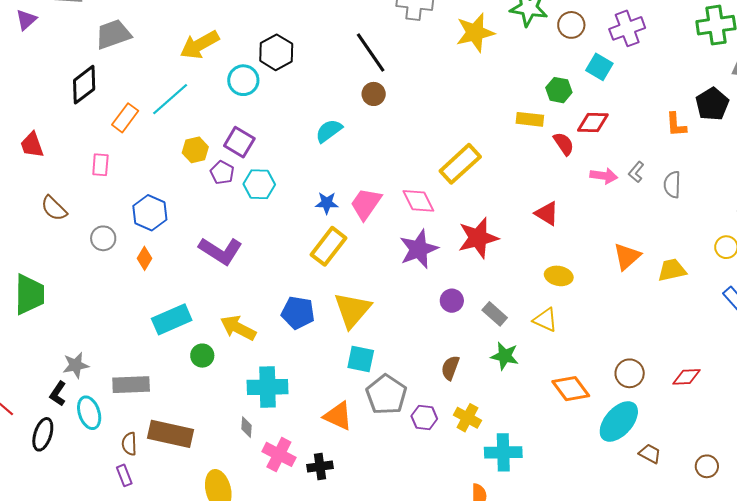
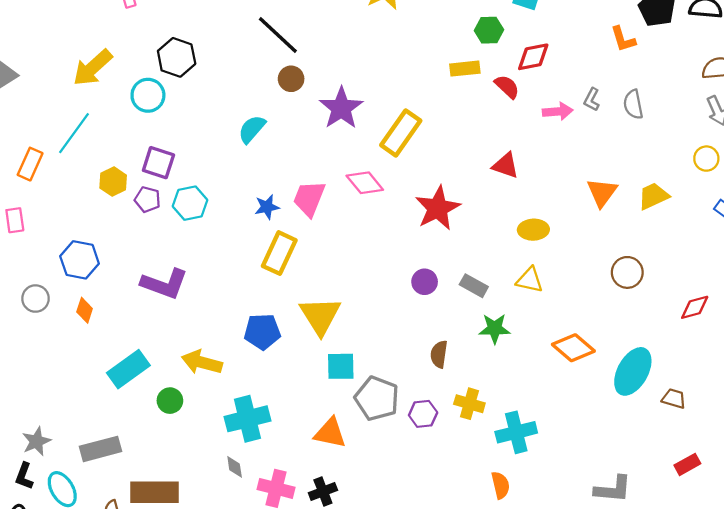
purple star: (419, 249) -> (341, 108), moved
brown circle: (630, 373) -> (627, 272), moved

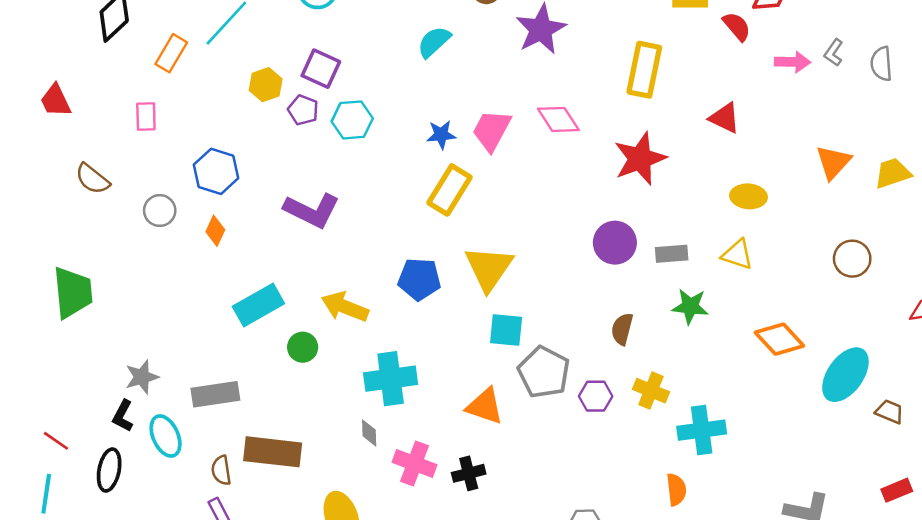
yellow rectangle: (401, 133) -> (644, 70), moved, turned -30
purple circle: (425, 282) -> (615, 243), size x1.4
gray rectangle: (474, 286) -> (672, 254), turned -40

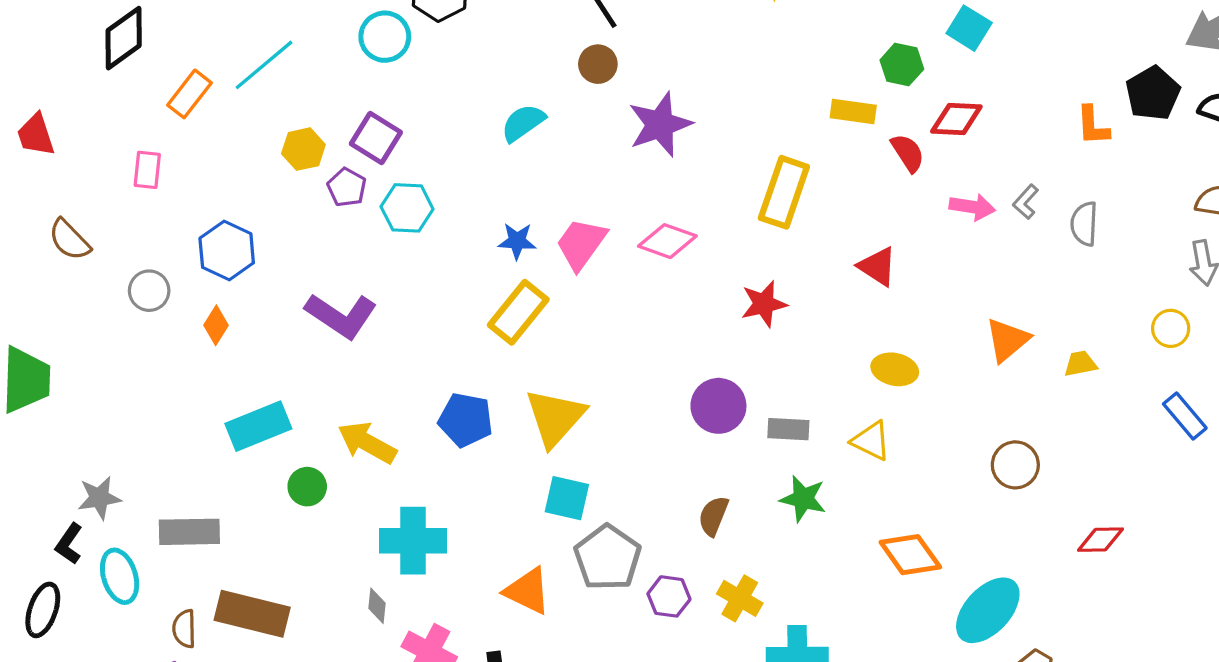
pink diamond: (558, 119) -> (667, 241), turned -45
red star: (640, 159) -> (764, 304), size x0.7
yellow trapezoid: (893, 173) -> (1080, 364), size x0.7

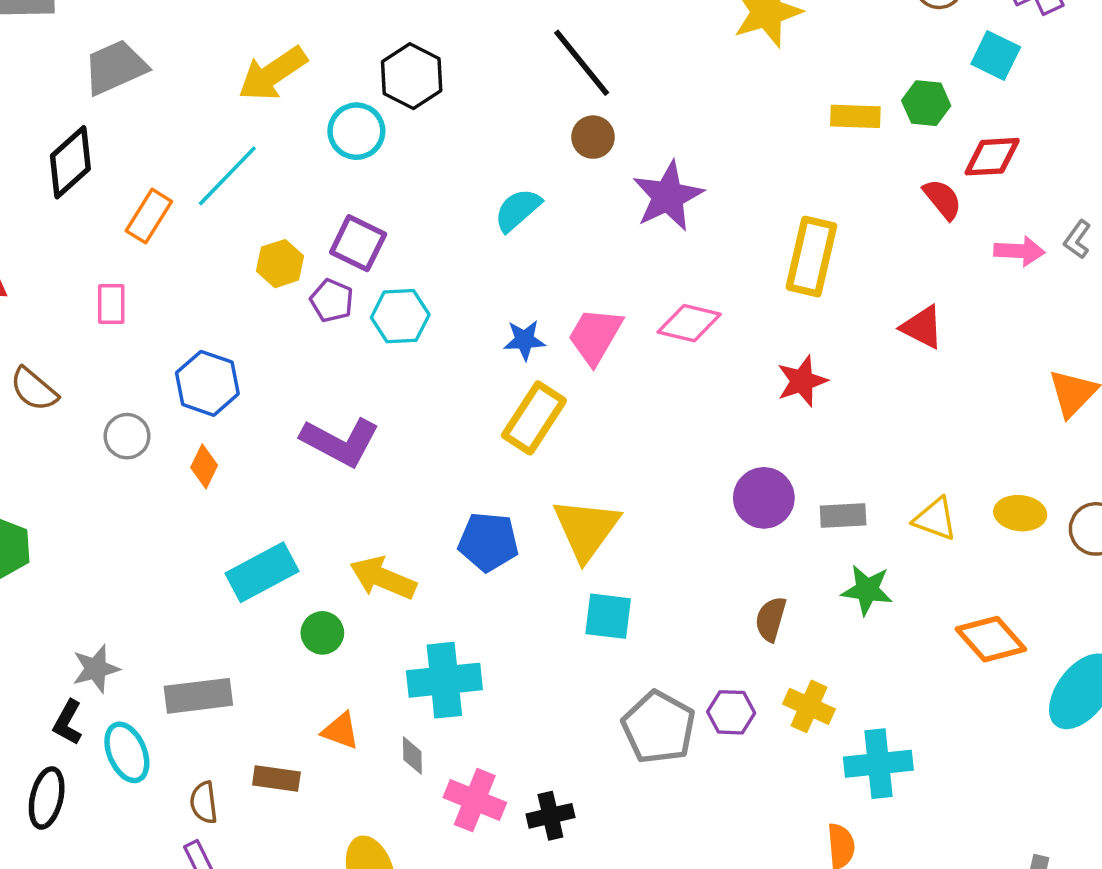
yellow rectangle: (853, 112) -> (855, 116), moved
yellow ellipse: (895, 369) -> (1020, 513), moved
gray pentagon: (608, 558) -> (659, 727), moved
orange triangle: (528, 591) -> (341, 731), moved, size x0.7
brown rectangle: (252, 614) -> (276, 778), size x0.6

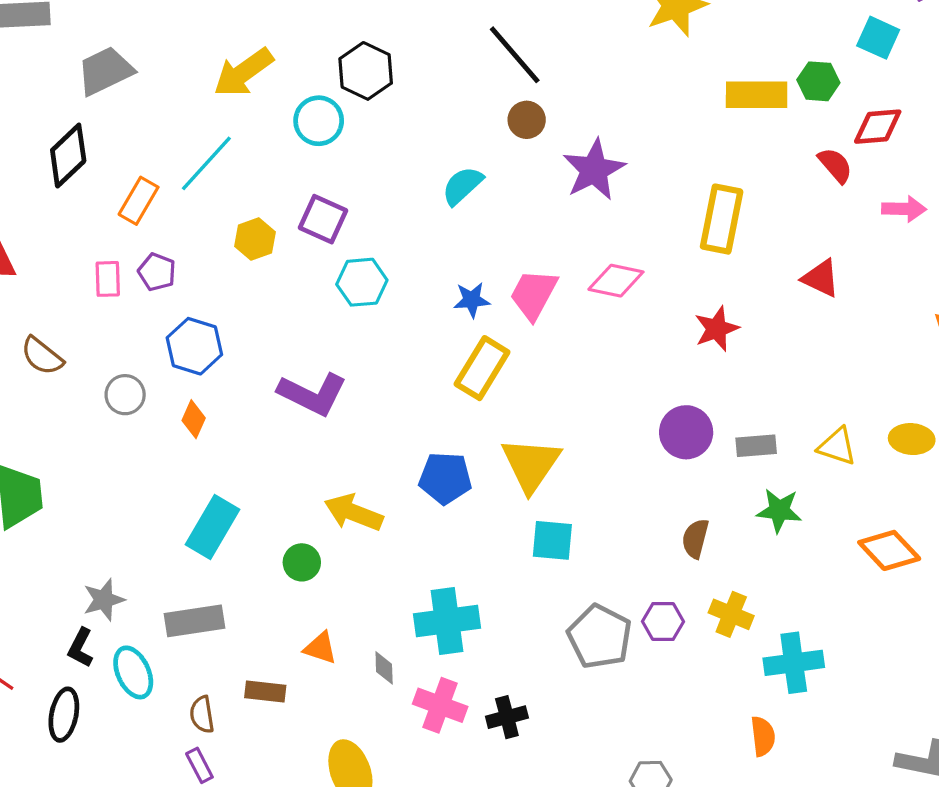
yellow rectangle: (855, 116) -> (757, 95), size x1.4
purple pentagon: (332, 301) -> (157, 272), moved
cyan rectangle: (262, 572) -> (212, 527), moved, turned -30
cyan cross: (444, 680) -> (447, 621), moved

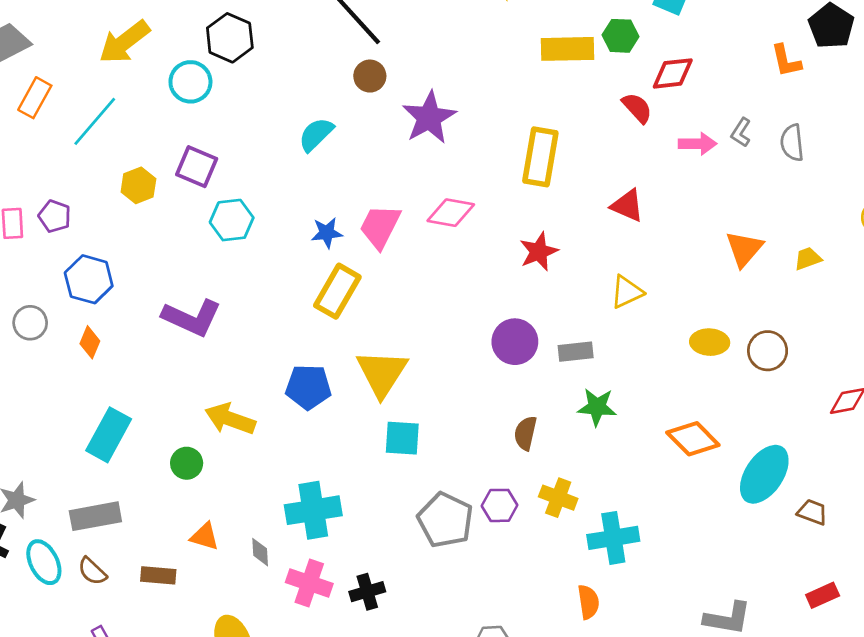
orange rectangle: (139, 201) -> (35, 98), moved
yellow triangle: (837, 446) -> (627, 292), moved, turned -42
brown semicircle: (202, 714) -> (92, 571), moved, turned -36

